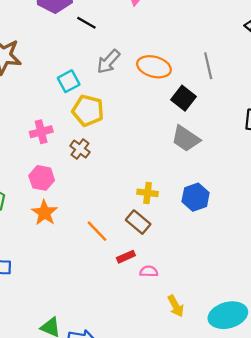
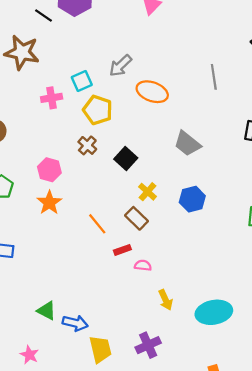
black line: (86, 23) -> (43, 15), moved
orange ellipse: (154, 67) -> (152, 92), moved
black square: (183, 98) -> (126, 158), moved
pink cross: (41, 132) -> (52, 98), moved
yellow cross: (148, 193) -> (148, 192), turned 30

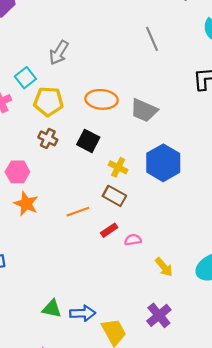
orange ellipse: (152, 92) -> (102, 99), moved
blue hexagon: (192, 199) -> (163, 163), size x1.4
orange line: (97, 224) -> (78, 212), turned -55

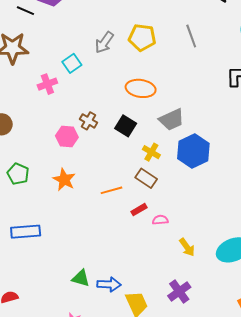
yellow pentagon: (48, 101) -> (142, 37), moved
gray trapezoid: (144, 110) -> (171, 120), moved, turned -52
pink hexagon: (17, 172) -> (67, 137), moved

